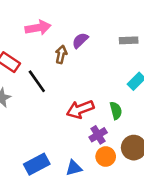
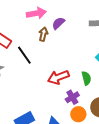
pink arrow: (38, 28) -> (36, 13), moved

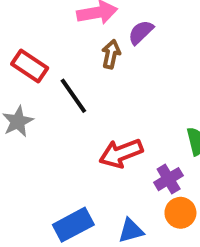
red arrow: (58, 77) -> (121, 153), moved

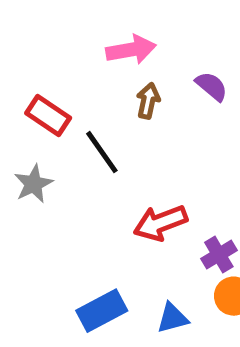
purple semicircle: (141, 32) -> (212, 86), moved, turned 84

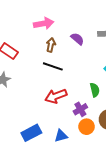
black line: (102, 152) -> (53, 66), moved, turned -36

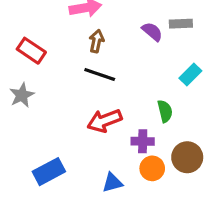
purple semicircle: (77, 39) -> (152, 32), moved
purple cross: (80, 109) -> (143, 141), turned 32
blue rectangle: (31, 133) -> (49, 172), moved

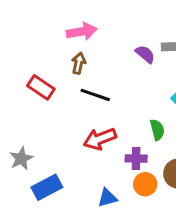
brown arrow: (97, 41) -> (79, 63), moved
red rectangle: (31, 51) -> (41, 87), moved
gray star: (22, 95) -> (21, 158), moved

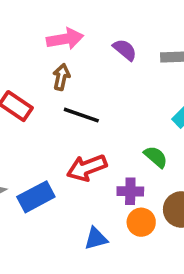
purple semicircle: (145, 54) -> (125, 50), moved
green semicircle: (157, 130) -> (156, 157), turned -35
blue rectangle: (47, 187) -> (36, 197), moved

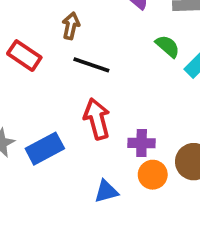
green semicircle: (156, 157) -> (168, 46), moved
red arrow: (87, 168) -> (97, 119), turned 96

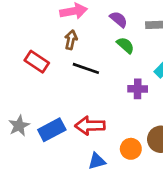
green semicircle: (168, 46) -> (125, 45), moved
red arrow: (97, 119) -> (90, 126), moved, turned -76
purple cross: (142, 143) -> (138, 89), moved

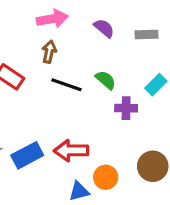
green semicircle: (125, 45) -> (106, 80), moved
orange circle: (131, 149) -> (106, 177), moved

